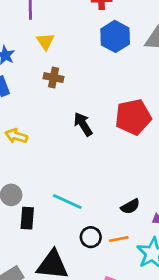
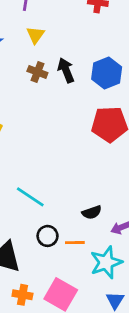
blue hexagon: (115, 36) -> (107, 73), moved
black arrow: (83, 124) -> (66, 70), moved

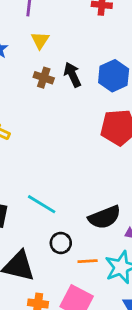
black semicircle: (92, 212) -> (105, 217), size x1.6
orange line: (75, 243) -> (88, 261), moved

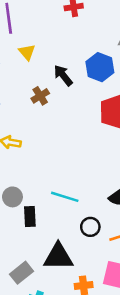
brown cross: (44, 78) -> (40, 96), moved, turned -36

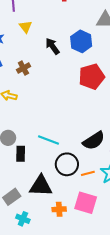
brown cross: (40, 96) -> (23, 68), moved
black circle: (90, 227) -> (67, 164), size x1.5

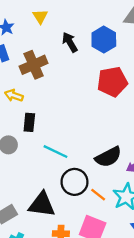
brown cross: (23, 68) -> (34, 65), size x1.6
black rectangle: (21, 154) -> (29, 122), moved
orange line: (88, 173) -> (98, 195), turned 48

